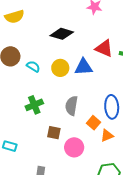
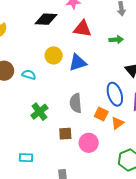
black diamond: (62, 34) -> (46, 19), moved
red triangle: (104, 48) -> (83, 29), moved
yellow circle: (60, 68) -> (54, 55), moved

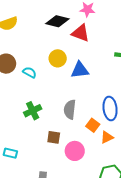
red triangle: (83, 29) -> (81, 33), moved

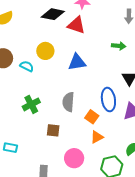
yellow circle: (58, 58) -> (45, 51), moved
orange triangle: (107, 137) -> (97, 137), moved
pink circle: (75, 151) -> (74, 158), moved

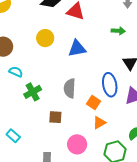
cyan semicircle: (27, 66) -> (16, 72), moved
cyan rectangle: (10, 148) -> (13, 136), turned 32

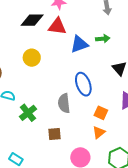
blue triangle: (77, 48) -> (79, 44), moved
blue ellipse: (110, 85) -> (83, 84), moved
orange square: (94, 103) -> (101, 113), moved

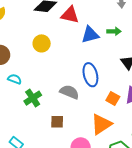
gray semicircle: (64, 103) -> (69, 92), turned 114
orange square: (101, 113) -> (113, 98), moved
orange triangle: (99, 132) -> (101, 124), size x1.6

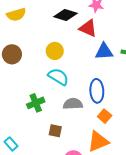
cyan semicircle: (15, 79) -> (58, 77), moved, size x1.5
gray semicircle: (69, 92) -> (73, 104), turned -36
orange square: (113, 98) -> (105, 116), moved

